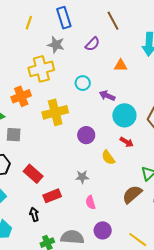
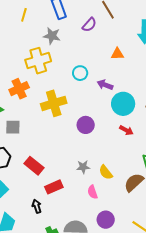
purple semicircle: (92, 44) -> (89, 25), moved
yellow semicircle: (108, 157) -> (106, 172), moved

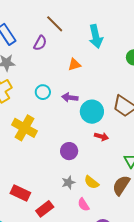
yellow cross: (54, 103) -> (25, 128), turned -30
purple circle: (86, 125) -> (69, 151), moved

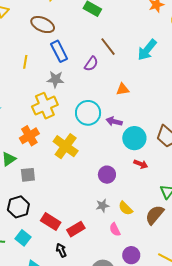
cyan arrow: (96, 36) -> (147, 50), moved, turned 45
cyan circle: (43, 92) -> (88, 113), size x1.6
red rectangle: (20, 193) -> (51, 221), moved

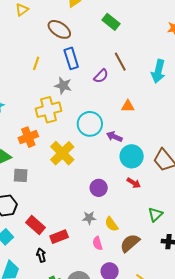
cyan arrow: (147, 50) -> (158, 71), turned -35
brown semicircle: (155, 215) -> (130, 243), moved

